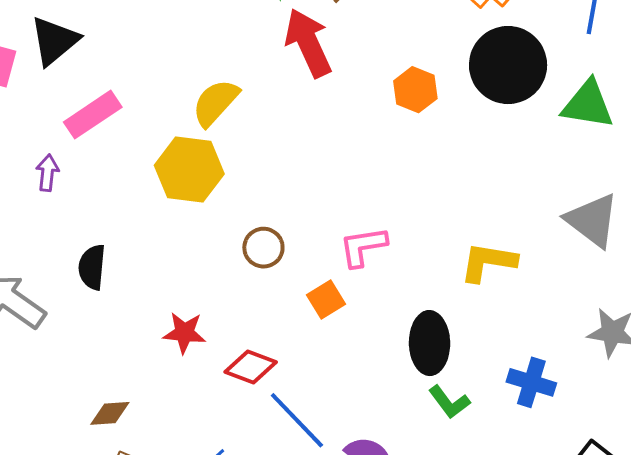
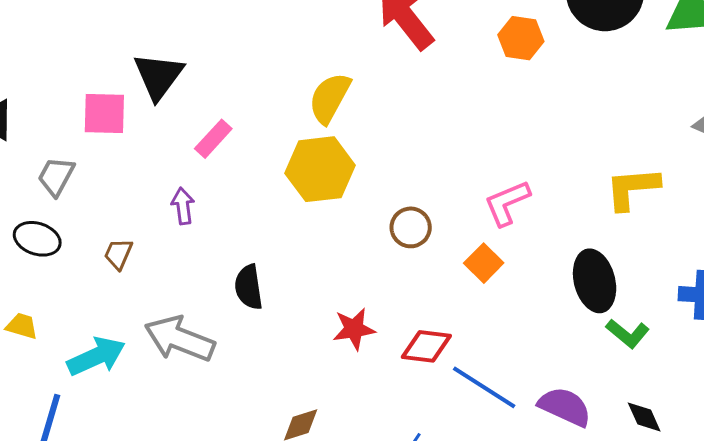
pink rectangle: (93, 115) -> (213, 139), size x0.7

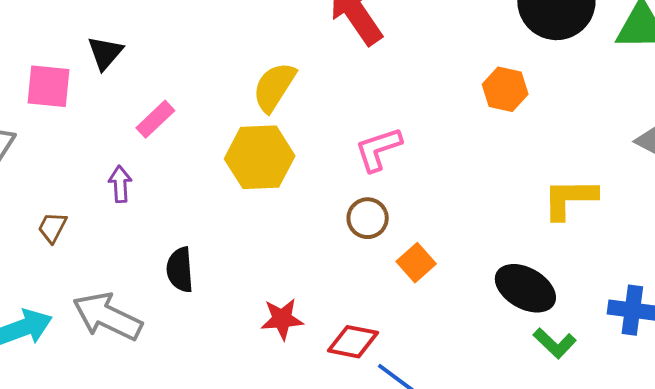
orange hexagon: (521, 38) -> (505, 89), moved
black triangle: (158, 76) -> (105, 53), size x0.7
pink L-shape: (507, 203) -> (378, 149), moved
brown circle: (411, 227) -> (368, 218), moved
black ellipse: (595, 281) -> (525, 288), turned -50

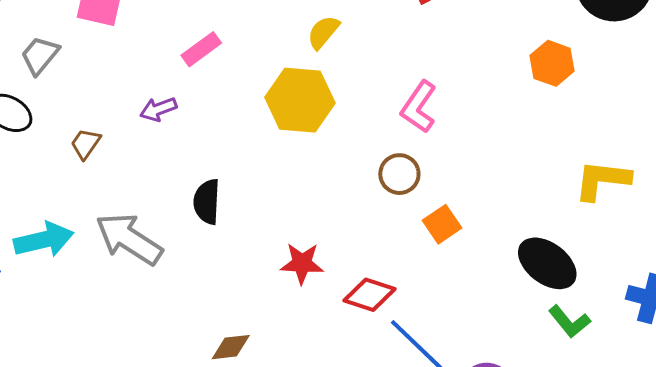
yellow semicircle: (274, 87) -> (323, 32), size x0.7
pink L-shape: (378, 149) -> (419, 107), turned -44
purple arrow: (120, 184) -> (158, 109), turned -114

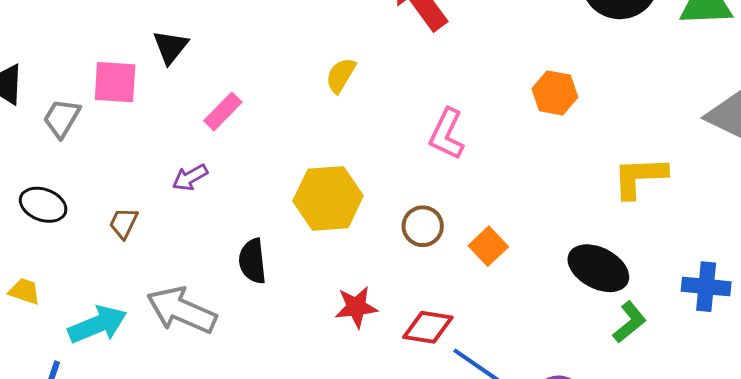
gray trapezoid: (40, 55) -> (62, 118), moved
orange hexagon: (552, 63) -> (555, 93), moved
yellow hexagon: (300, 100) -> (328, 198), moved
brown circle: (399, 174) -> (423, 226), moved
green L-shape: (569, 322) -> (629, 322), turned -81

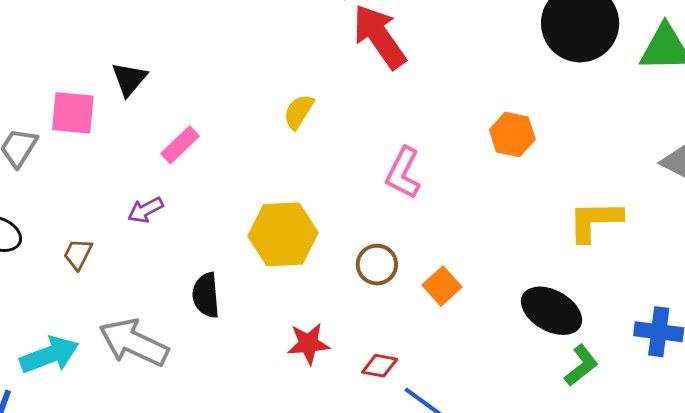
red diamond: (428, 327) -> (380, 366), size x0.7

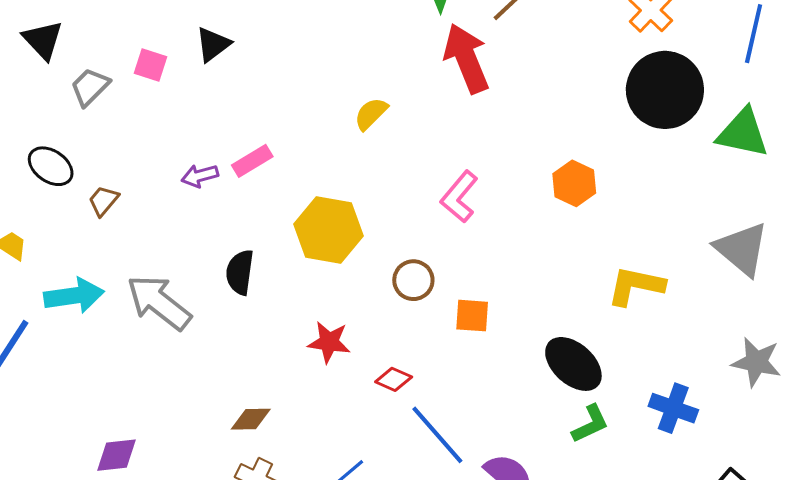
pink square: (73, 113) -> (150, 65), size x0.7
pink rectangle: (180, 145) -> (252, 161), moved
brown trapezoid: (78, 254) -> (103, 201), moved
orange square: (442, 286) -> (472, 316), turned 33

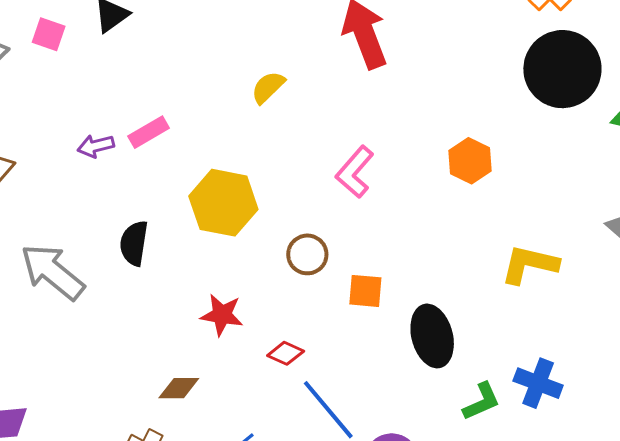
black ellipse: (573, 364) -> (432, 336), moved, turned 32
blue cross: (673, 408) -> (538, 383), moved
brown diamond: (251, 419) -> (179, 388), moved

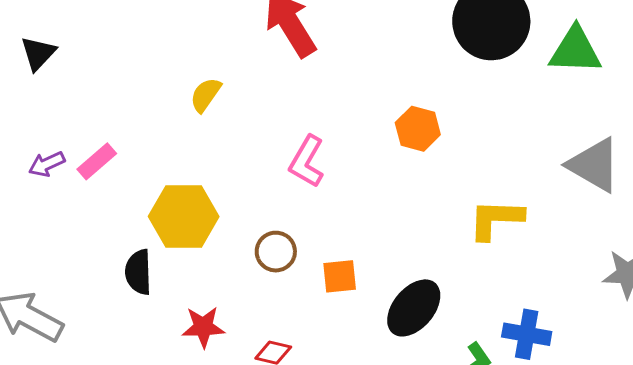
purple arrow: (96, 146) -> (47, 164), moved
black semicircle: (134, 243) -> (138, 272), moved
black ellipse: (432, 336) -> (414, 308), turned 66

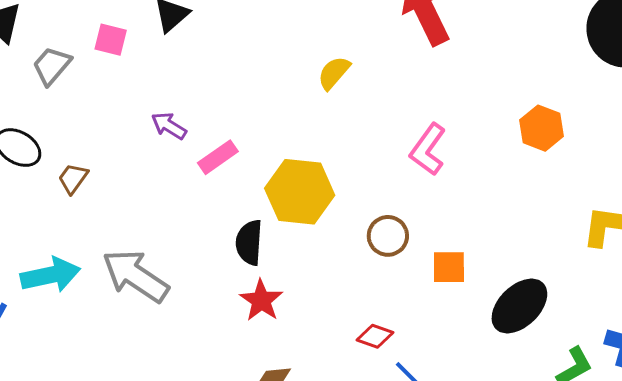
pink rectangle: (97, 161) -> (218, 157), moved
purple arrow: (47, 164) -> (169, 126), turned 51
red star: (203, 327) -> (261, 300), moved, turned 30

